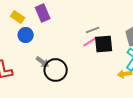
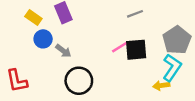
gray line: (93, 30) -> (135, 14), moved
gray arrow: (43, 62) -> (63, 51), moved

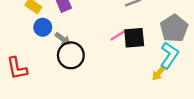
black circle: (79, 81) -> (71, 55), moved
yellow arrow: (161, 86) -> (159, 73), turned -42

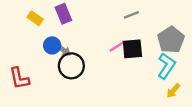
blue circle: (43, 27) -> (52, 45), moved
yellow arrow: (159, 73) -> (173, 91), moved

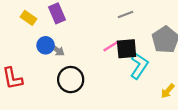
black circle: (71, 66) -> (71, 80), moved
cyan L-shape: (166, 66) -> (139, 66), moved

